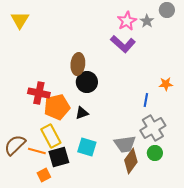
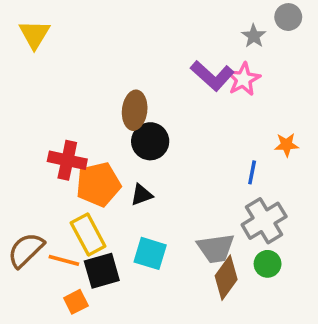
pink star: (127, 21) -> (243, 79), moved

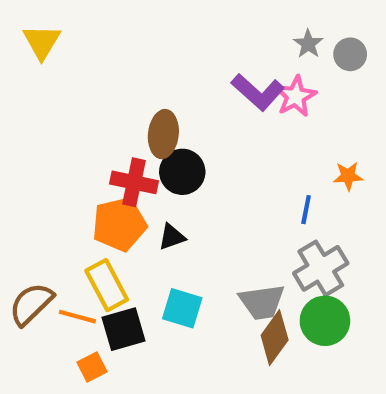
gray circle: (288, 17) -> (350, 54), moved
red cross: (67, 160) -> (134, 182), moved
green circle: (268, 264) -> (325, 321), size x1.5

